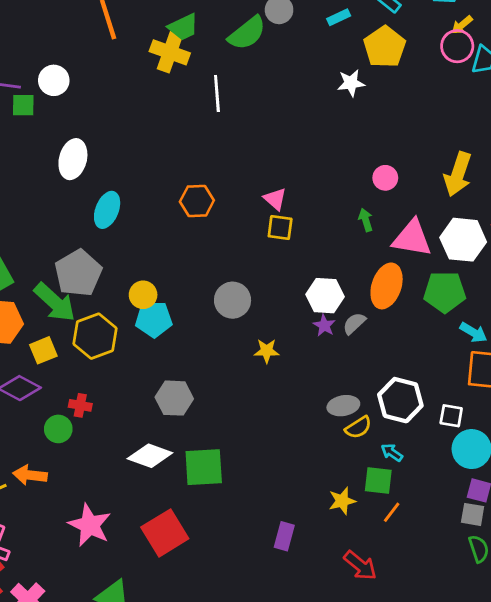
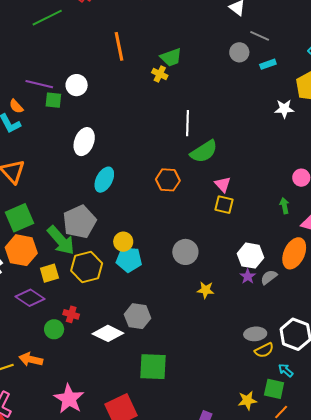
cyan rectangle: (339, 17) -> (268, 64), moved
green semicircle: (247, 33) -> (204, 152), moved
yellow cross: (170, 52) -> (160, 74), size x0.6
white line: (217, 93) -> (187, 123), moved
white diamond: (150, 456) -> (108, 333), moved

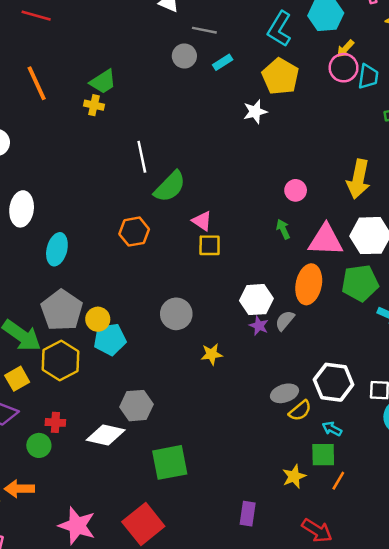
gray pentagon: (79, 222) -> (62, 310), moved

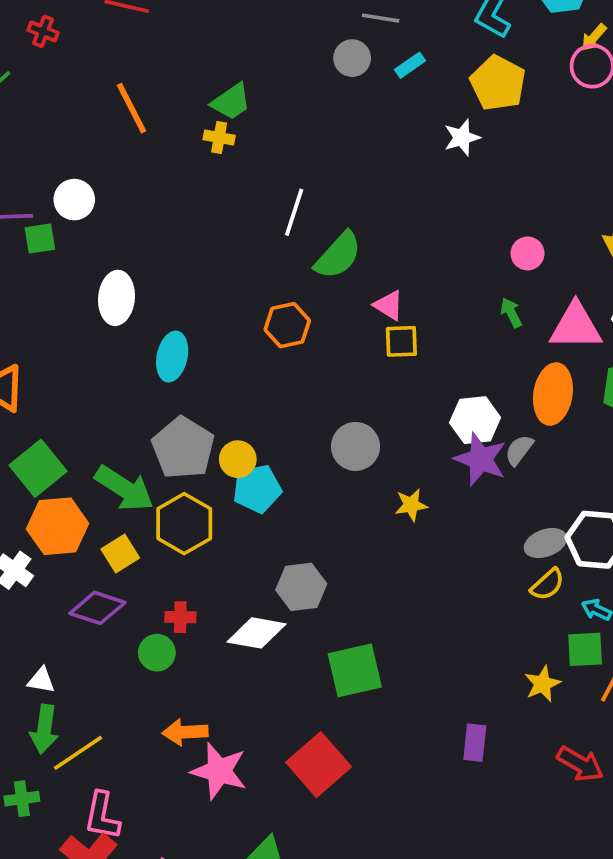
white line: (142, 157) -> (294, 212), turned 32
purple star: (259, 326) -> (481, 459), size x1.8
gray ellipse: (284, 393) -> (545, 543), moved
orange arrow: (19, 489) -> (185, 732), moved

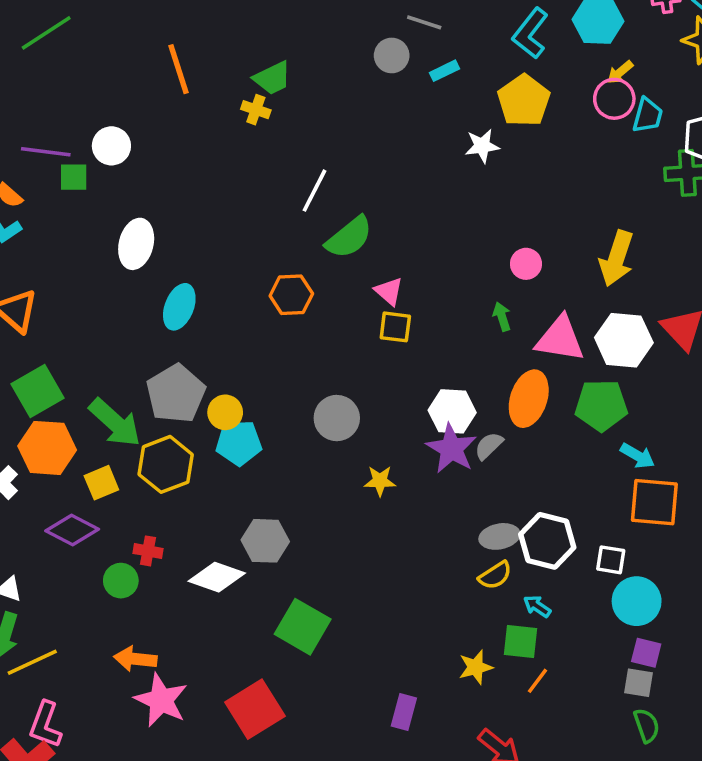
green square: (355, 670) -> (303, 627), turned 34

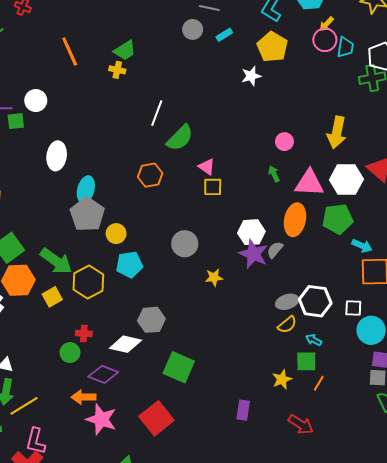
gray pentagon: (176, 394) -> (87, 214), moved
yellow circle: (225, 412) -> (116, 234), moved
purple diamond: (72, 530) -> (103, 374), moved

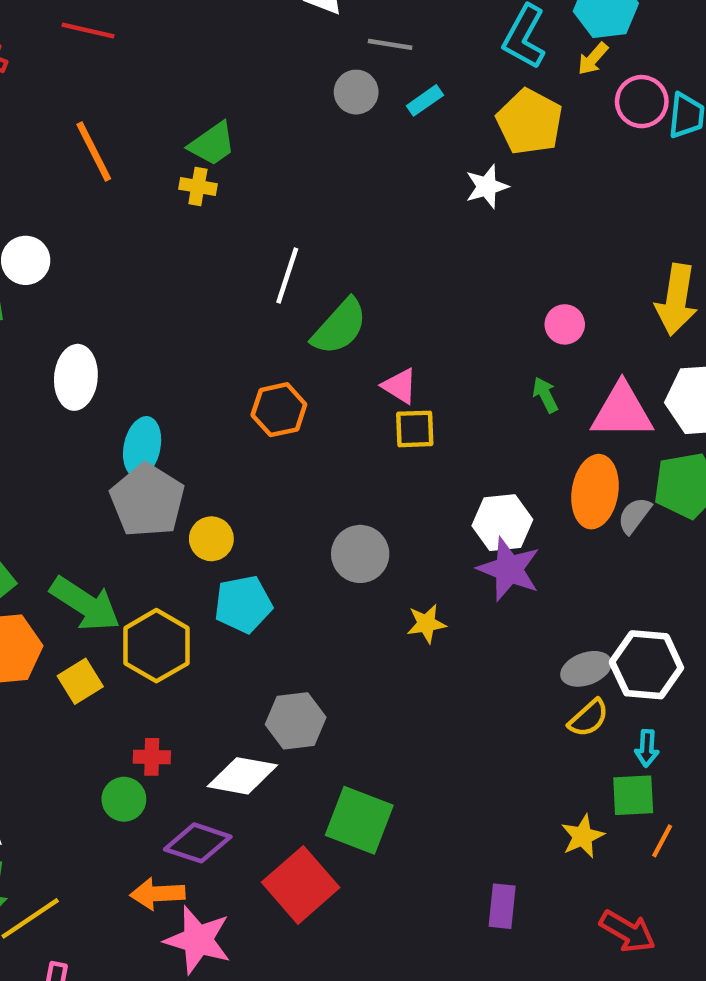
yellow arrow: (326, 24) -> (593, 59), moved
gray semicircle: (275, 250) -> (634, 515), moved
cyan arrow: (314, 340) -> (647, 748), turned -112
red square: (156, 418) -> (301, 885), moved

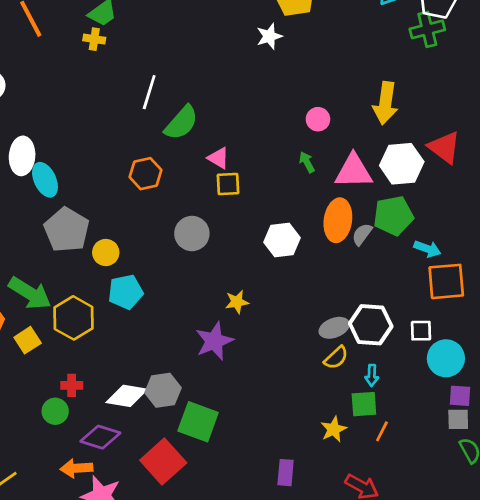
cyan ellipse: (142, 447) -> (45, 180), moved, turned -36
gray circle: (360, 554) -> (192, 234), moved
purple star: (509, 569) -> (214, 341), moved, turned 30
gray hexagon: (296, 721) -> (163, 390), moved

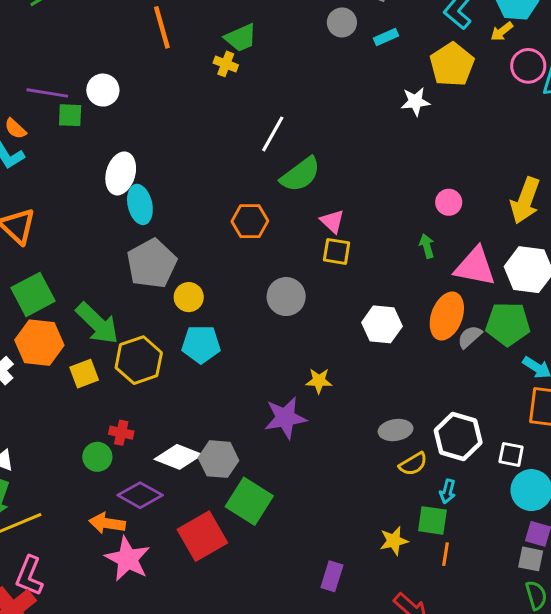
gray ellipse: (334, 328) -> (396, 430), moved
orange line: (382, 431) -> (446, 554), turned -30

